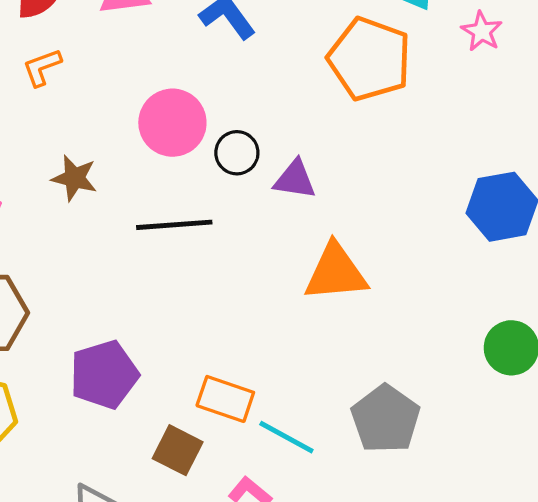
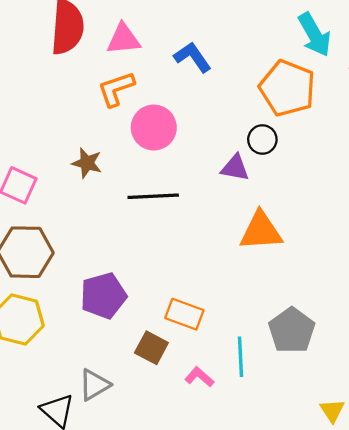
orange L-shape: (42, 67) -> (116, 89), moved, size x1.4
black circle: (237, 153) -> (262, 140), moved
cyan line: (286, 437) -> (241, 357), moved, turned 57

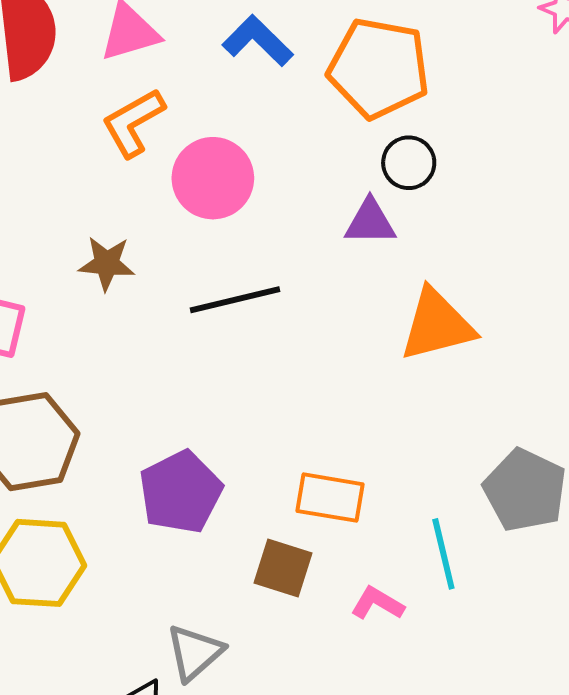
orange pentagon: (287, 88) -> (379, 68), moved

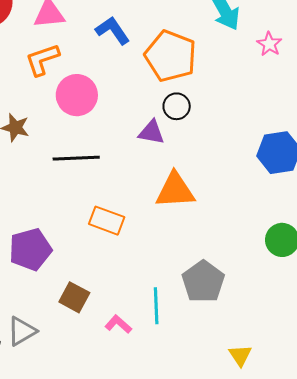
orange rectangle: (330, 498) -> (107, 221), moved

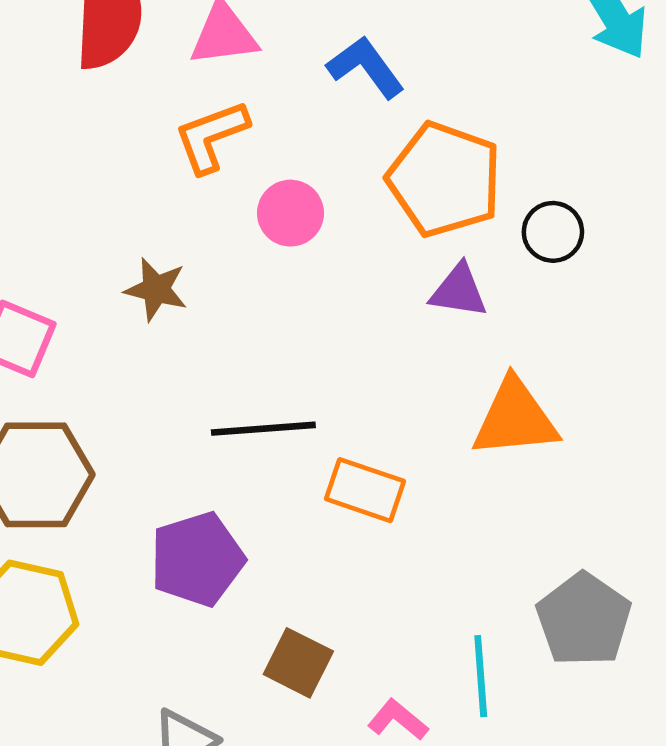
orange pentagon: (171, 56) -> (444, 179), moved
pink circle: (77, 95) -> (290, 213), size x0.7
black circle: (177, 106) -> (553, 232), moved
black line: (76, 158) -> (263, 429), moved

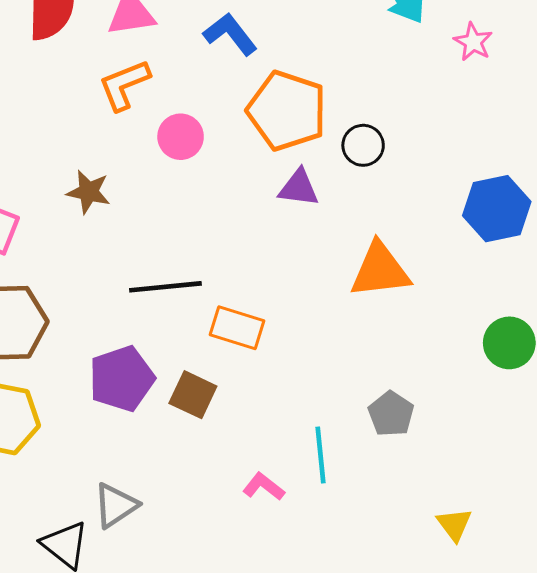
orange triangle: (515, 418) -> (380, 270), moved
gray pentagon: (584, 620) -> (391, 414), size x0.7
brown square: (298, 663) -> (193, 395), moved

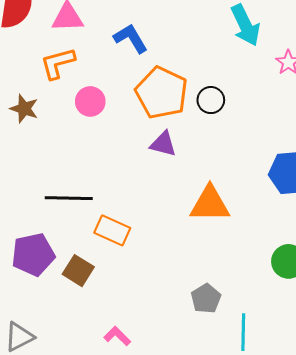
black circle: (363, 145) -> (211, 100), moved
brown star: (88, 192) -> (24, 109), moved
cyan line: (320, 455) -> (243, 332), moved

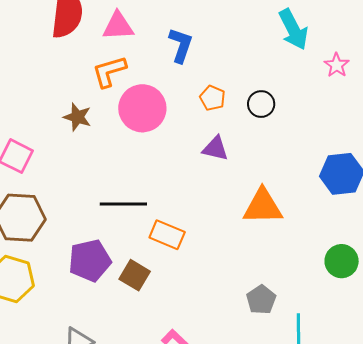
blue L-shape: (131, 38) -> (181, 45), turned 51
orange pentagon: (162, 93) -> (212, 98), size x0.5
pink circle: (90, 101) -> (142, 108), size x1.6

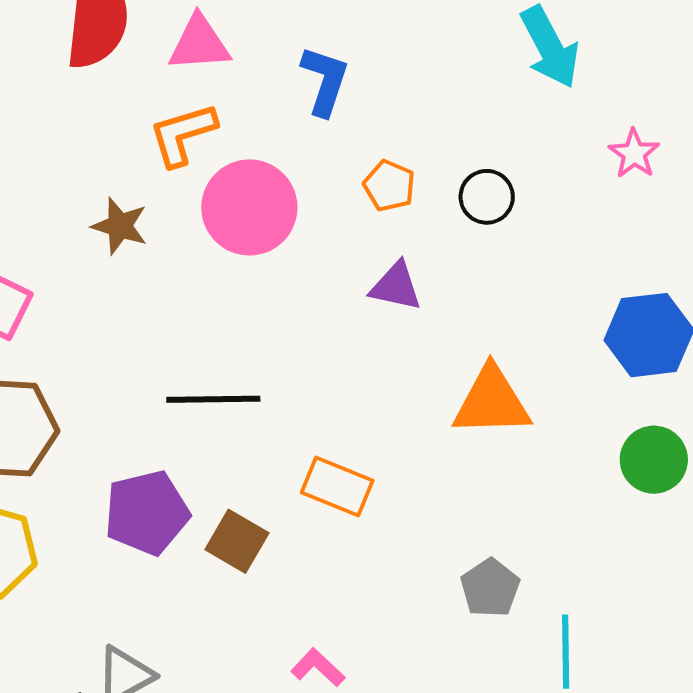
pink star: (337, 65) -> (634, 154), moved
orange rectangle: (167, 235) -> (337, 487), moved
green circle: (342, 261) -> (654, 460), moved

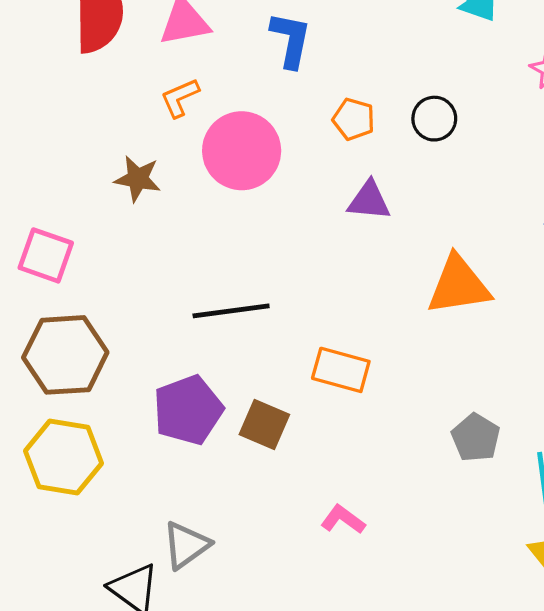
orange L-shape: (183, 134) -> (180, 98), size x0.7

